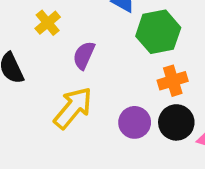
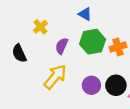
green hexagon: (158, 32) -> (93, 42), moved
orange cross: (173, 81) -> (118, 47), moved

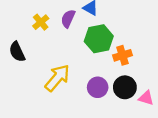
purple semicircle: (62, 46) -> (68, 19), moved
orange cross: (118, 47) -> (123, 55), moved

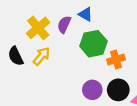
yellow cross: (41, 22) -> (38, 28), size x1.5
yellow arrow: (57, 78) -> (42, 56), moved, size x0.7

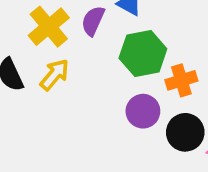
purple circle: (92, 90) -> (143, 111), moved

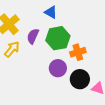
purple semicircle: (93, 21) -> (33, 36), moved

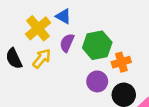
blue triangle: (51, 12) -> (63, 16), moved

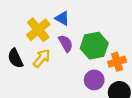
purple semicircle: (67, 43) -> (66, 43), turned 126

